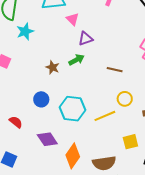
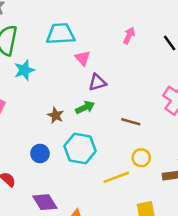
cyan hexagon: (72, 109) -> (80, 148), moved

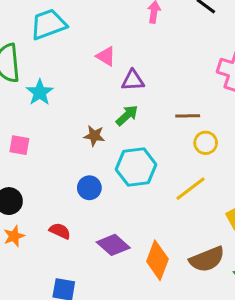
cyan trapezoid: (61, 34) -> (48, 24), moved
purple triangle: (97, 82) -> (133, 80), turned 30
yellow circle: (141, 158) -> (206, 143), moved

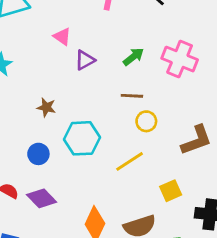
purple triangle: (133, 80) -> (85, 60), turned -30
green arrow: (127, 115) -> (133, 57), moved
purple diamond: (113, 245) -> (42, 198), moved

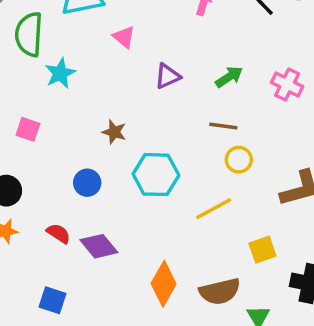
pink triangle: (62, 37) -> (124, 37), moved
pink cross: (180, 59) -> (287, 84), size x0.7
blue circle: (38, 154) -> (87, 183), moved

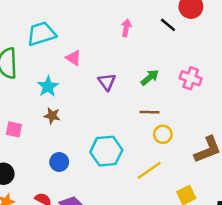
cyan star: (60, 73) -> (48, 86), moved
purple triangle: (167, 76) -> (107, 82), turned -36
brown star: (114, 132) -> (52, 116), moved

